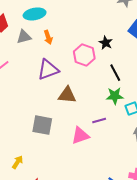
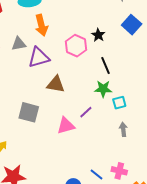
gray triangle: (24, 37) -> (19, 44), moved
orange arrow: (48, 37) -> (41, 25), size x1.5
purple line: (99, 121) -> (86, 112), turned -32

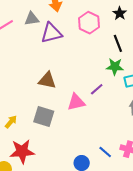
black star: (98, 35) -> (120, 13), moved
brown triangle: (56, 84) -> (47, 80), moved
gray square: (29, 112) -> (44, 116), moved

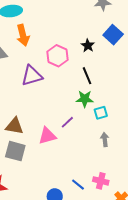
purple triangle: (51, 33) -> (32, 76), moved
brown triangle: (47, 80) -> (14, 126), moved

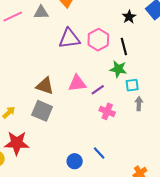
pink hexagon: (57, 56) -> (98, 40), moved
pink triangle: (47, 136) -> (77, 83), moved
gray arrow: (105, 140) -> (139, 104), moved
pink cross: (101, 181) -> (107, 111), moved

